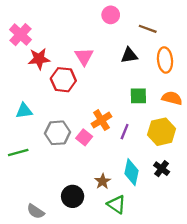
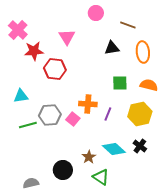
pink triangle: (84, 57) -> (67, 37), moved
orange cross: (101, 120) -> (88, 104), turned 36
green line: (18, 152) -> (28, 125), moved
cyan diamond: (131, 172) -> (114, 149), turned -60
gray semicircle: (36, 211) -> (31, 183), turned 133

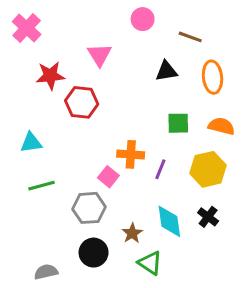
pink cross: (18, 30) -> (27, 28), moved
gray hexagon: (50, 115) -> (89, 208), moved
cyan diamond: (114, 149) -> (169, 221), turned 40

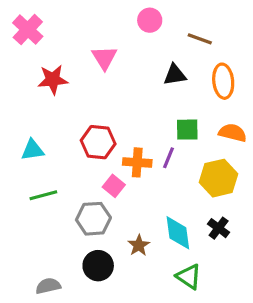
red hexagon: (82, 102) -> (98, 142), moved
purple line: (160, 169) -> (168, 158), moved
green triangle: (150, 263) -> (189, 277), moved

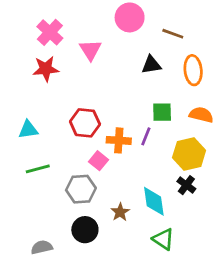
pink circle: (150, 20) -> (130, 17), size x1.4
pink cross: (28, 30) -> (50, 32), moved
black cross: (219, 228) -> (186, 185), moved

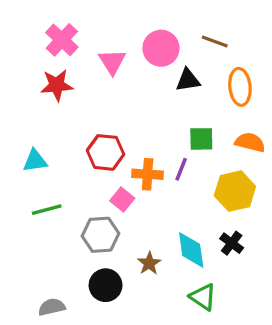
pink circle: (130, 17) -> (161, 48), moved
black cross: (186, 185) -> (232, 243), moved

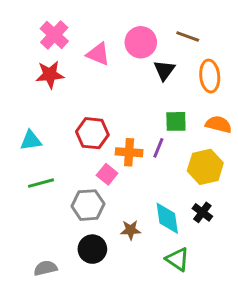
pink triangle: (112, 62) -> (98, 54), turned -35
black triangle: (188, 80) -> (164, 70), turned -45
brown star: (149, 263) -> (131, 230), turned 30

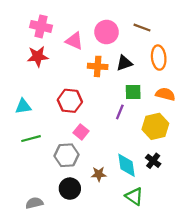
pink cross: (54, 35) -> (41, 26), turned -30
black triangle: (164, 70) -> (124, 63), moved, turned 35
orange cross: (129, 152) -> (98, 66), moved

